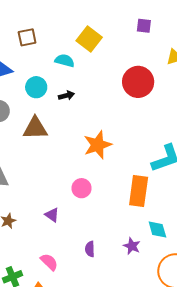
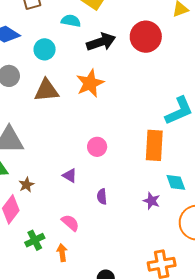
black arrow: (66, 96) -> (101, 42), moved, size x1.8
orange star: (98, 145) -> (90, 83), moved
purple semicircle: (90, 249) -> (102, 197), moved

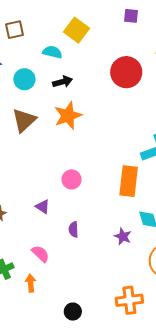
black arrow: (101, 42) -> (63, 82), moved, size x0.7
brown triangle: (46, 90) -> (24, 120), turned -40

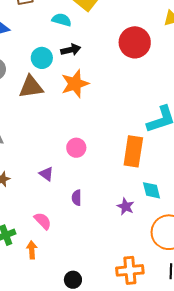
cyan circle: (24, 79) -> (42, 58), moved
brown triangle: (24, 120) -> (31, 87), turned 32

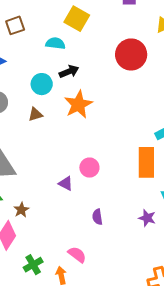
brown triangle: (31, 87) -> (35, 114), size x0.6
purple triangle: (46, 174) -> (66, 183), moved
pink semicircle: (43, 221) -> (77, 255), moved

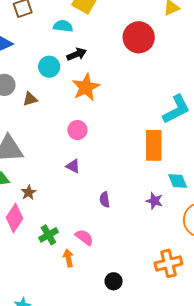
brown triangle: (35, 114) -> (30, 99), moved
pink circle: (89, 168) -> (77, 130), moved
green cross: (33, 265) -> (48, 235), moved

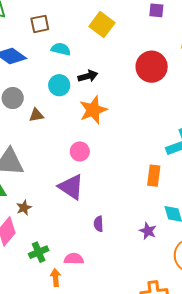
cyan semicircle: (63, 26) -> (61, 49), moved
orange rectangle: (154, 145) -> (154, 176), size x0.7
purple triangle: (73, 166) -> (71, 187), size x1.8
pink semicircle: (84, 237) -> (74, 259), turned -42

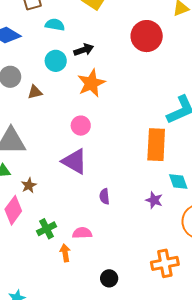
orange rectangle: (154, 176) -> (156, 145), size x1.5

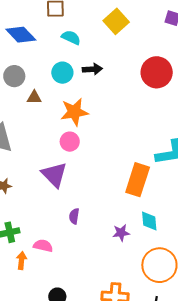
orange star: (91, 83) -> (74, 112), moved
purple star: (154, 200) -> (121, 233), turned 30

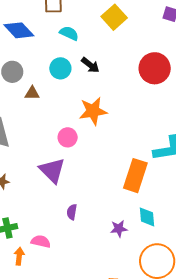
black arrow: (92, 69) -> (90, 65), turned 42
orange star: (74, 112) -> (93, 111), moved

